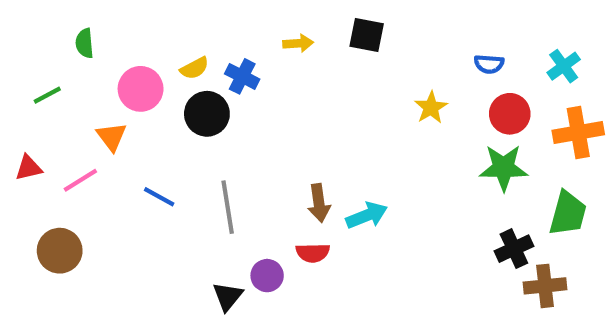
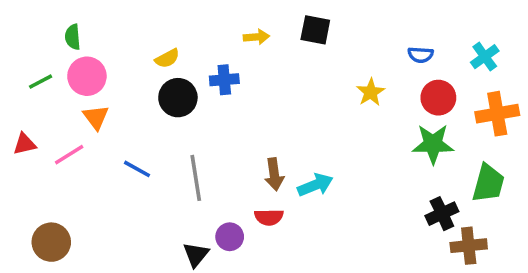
blue cross: (242, 76) -> (224, 80), moved, turned -32
pink circle: (141, 89) -> (87, 76), moved
brown circle: (60, 251) -> (51, 242), moved

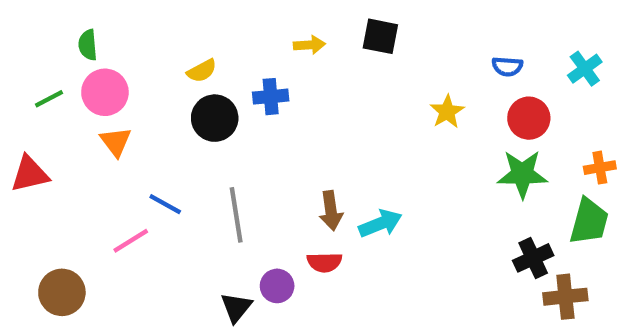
orange cross: (497, 114) -> (600, 168), moved, size x0.6
red triangle: (25, 144) -> (30, 174), size x1.4
pink line: (69, 155) -> (131, 241), moved

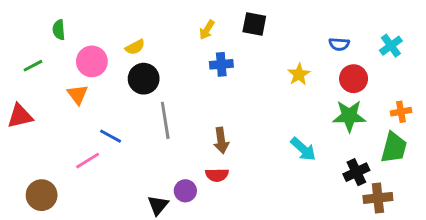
yellow arrow: (309, 45) -> (207, 30), turned 126
pink circle: (105, 92) -> (92, 61), moved
blue cross: (271, 97) -> (221, 64), moved
gray line: (236, 215) -> (165, 120), moved
cyan arrow: (380, 224) -> (303, 149), moved, turned 64

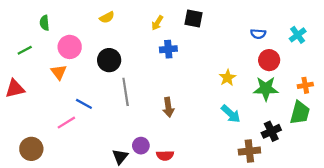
yellow semicircle: (135, 47) -> (107, 17), moved
yellow star: (299, 74) -> (227, 78), moved
red semicircle: (217, 175) -> (165, 155), moved
brown cross: (378, 198) -> (249, 151), moved

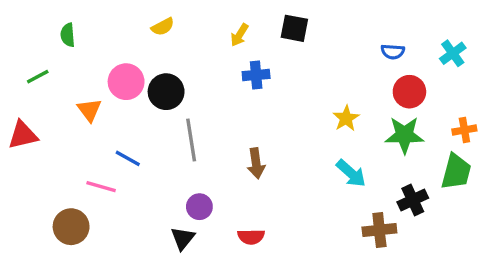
pink circle: (70, 47) -> (126, 82), moved
pink line: (66, 123) -> (101, 187), turned 48
purple circle: (141, 146) -> (199, 207), moved
brown circle: (31, 149) -> (71, 227), moved

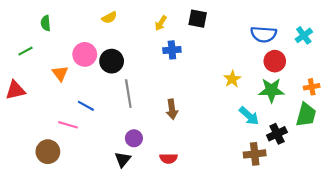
blue semicircle: (393, 52) -> (264, 34), size x1.6
cyan arrow: (351, 173) -> (249, 116), moved

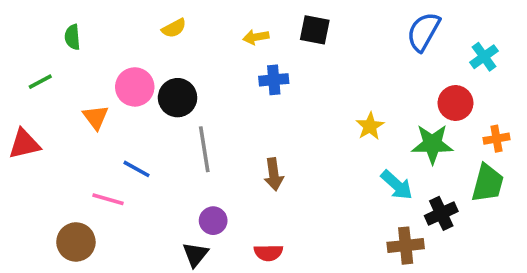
yellow arrow: (161, 23) -> (256, 37), turned 48
blue semicircle: (264, 34) -> (423, 32), moved, turned 115
red circle: (275, 61) -> (455, 103), moved

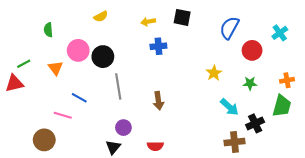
blue semicircle: (423, 32) -> (229, 28), moved
green semicircle: (72, 37) -> (48, 30), moved
green line: (40, 82) -> (24, 64), moved
red circle: (455, 103) -> (252, 50), moved
green star: (432, 144) -> (250, 83), size x0.6

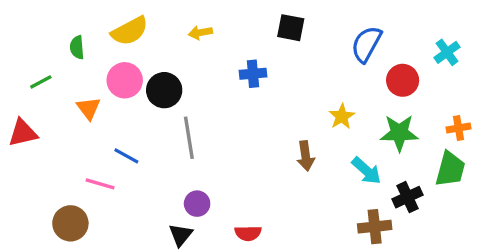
yellow semicircle: (101, 16) -> (130, 31), moved, size x1.6
yellow arrow: (148, 22) -> (200, 33), moved
green line: (24, 64) -> (41, 82), moved
green star: (250, 83) -> (399, 133), size x1.6
brown arrow: (158, 101) -> (306, 156), moved

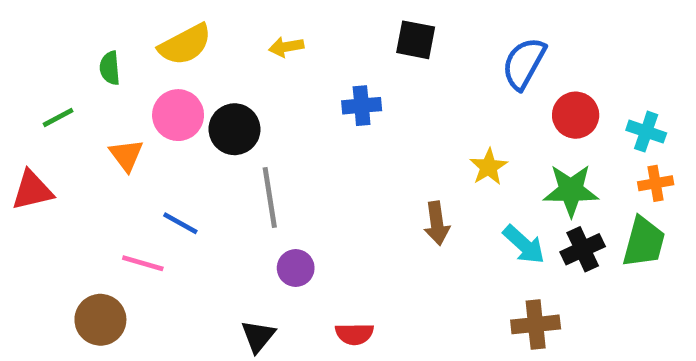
cyan cross: (447, 52) -> (646, 132), moved, turned -35
black cross: (408, 197) -> (583, 249), moved
purple circle: (197, 204) -> (296, 268), moved

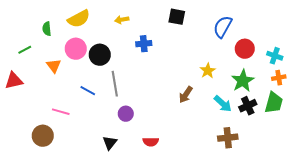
blue cross: (362, 106) -> (144, 44), moved
green star: (571, 190) -> (243, 81), turned -30
blue line: (180, 223) -> (88, 91), moved
brown arrow: (437, 223) -> (186, 95), turned 42

